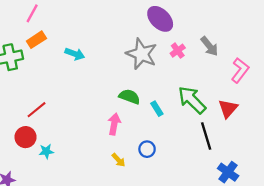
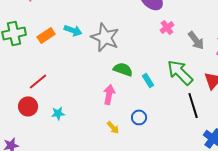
orange rectangle: (36, 40) -> (46, 35), moved
gray arrow: (209, 46) -> (196, 40), moved
gray star: (142, 54) -> (105, 37), moved
cyan star: (46, 151) -> (58, 113), moved

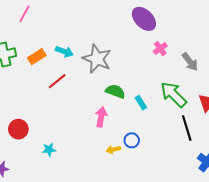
red line: (38, 81) -> (57, 81), moved
cyan star: (58, 113) -> (49, 150), moved
yellow arrow: (113, 127) -> (113, 150), moved, turned 120

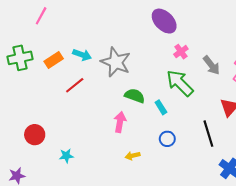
green arrow: (174, 94) -> (180, 83), moved
blue circle: (132, 140) -> (167, 139), moved

